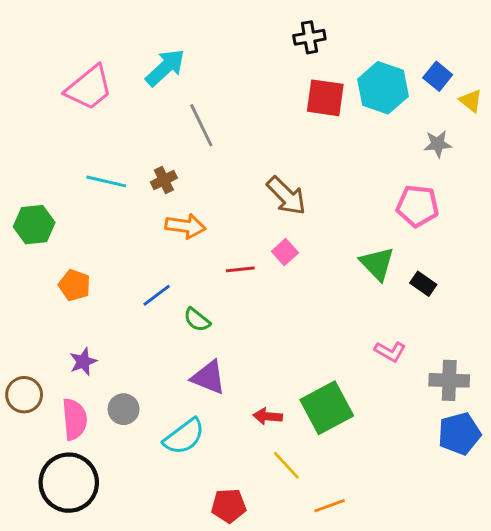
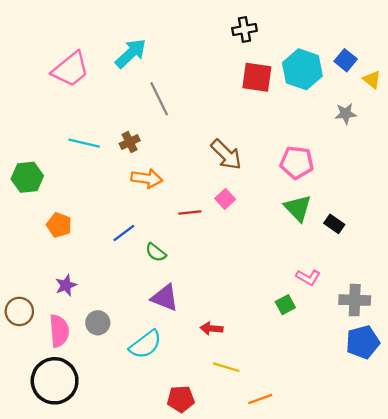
pink pentagon: (418, 206) -> (297, 163), moved
green square: (327, 408) -> (285, 305), moved, size x0.5
yellow line: (286, 465) -> (226, 367), turned -30

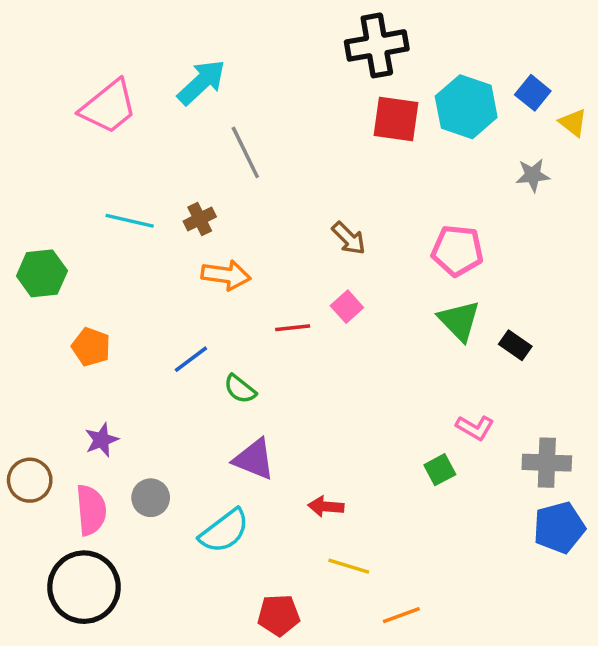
black cross: (244, 29) -> (377, 45), size x1.6
brown arrow: (226, 155) -> (349, 238), size x0.7

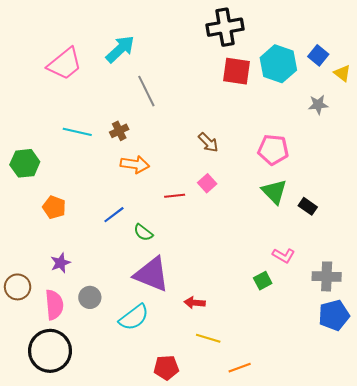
purple triangle: (254, 459) -> (152, 274), size x1.4

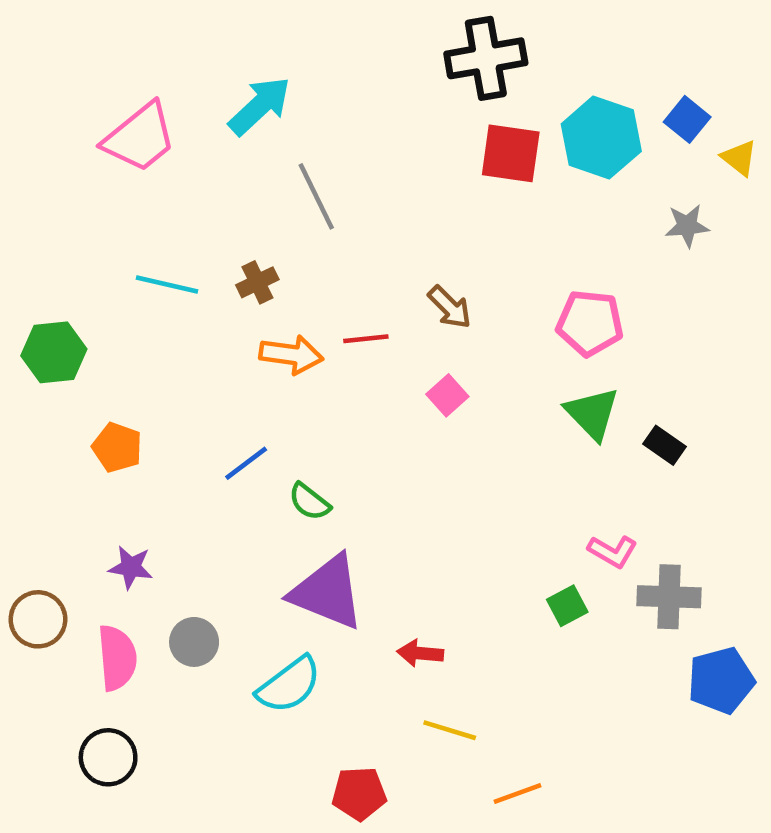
red line: (175, 196) -> (366, 339), moved
purple star: (60, 263) -> (131, 567), turned 30
gray cross: (327, 276) -> (669, 597), moved
black circle: (50, 351) -> (108, 757), size x0.6

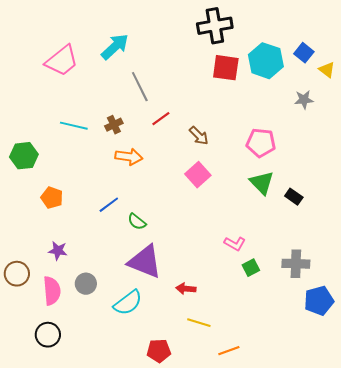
red line: (366, 339) -> (161, 119), moved, turned -30
pink square: (447, 395) -> (198, 175), size x1.4
pink L-shape: (613, 551) -> (235, 244), moved

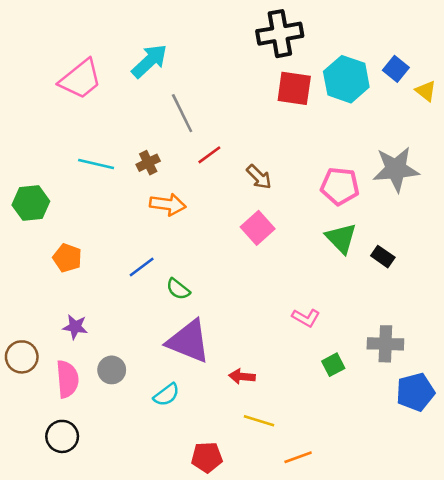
gray star: (304, 100) -> (396, 169), moved, size x1.8
green square: (251, 268) -> (333, 365), moved
cyan semicircle: (128, 303) -> (166, 395), size x0.7

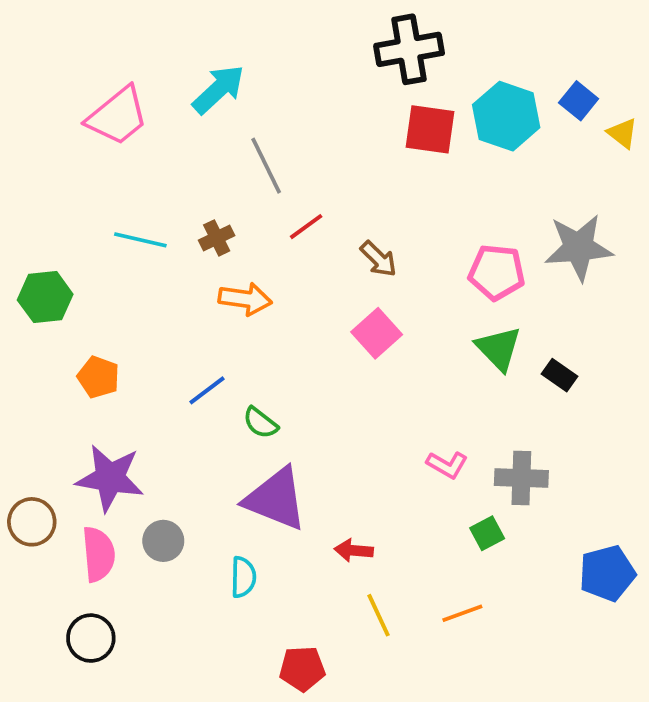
purple star: (75, 327) -> (110, 478), size x1.8
gray cross: (385, 344) -> (521, 478), moved
cyan semicircle: (166, 395) -> (243, 577), turned -52
yellow line: (259, 421) -> (379, 615), turned 48
orange line: (298, 457) -> (462, 613), moved

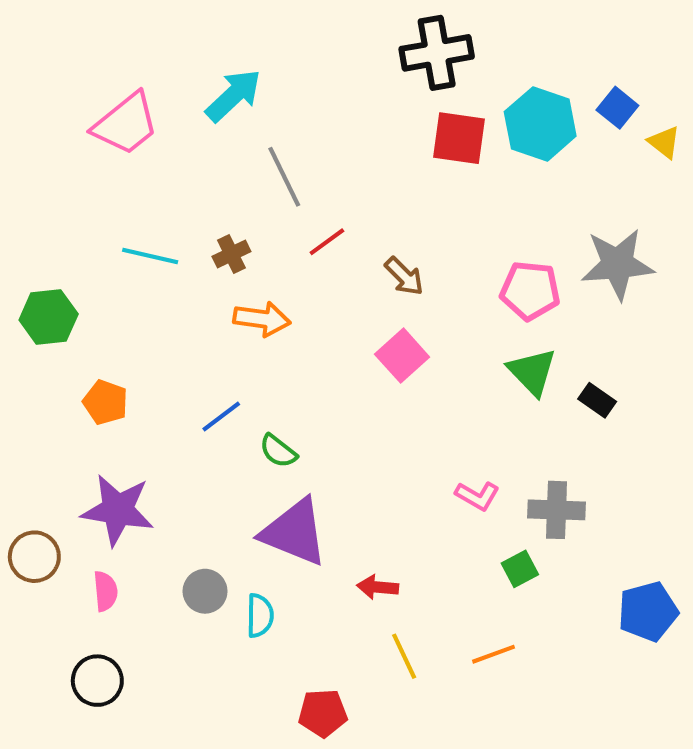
gray circle: (163, 541) -> (205, 591), moved
pink semicircle: (98, 554) -> (105, 591), size x0.7

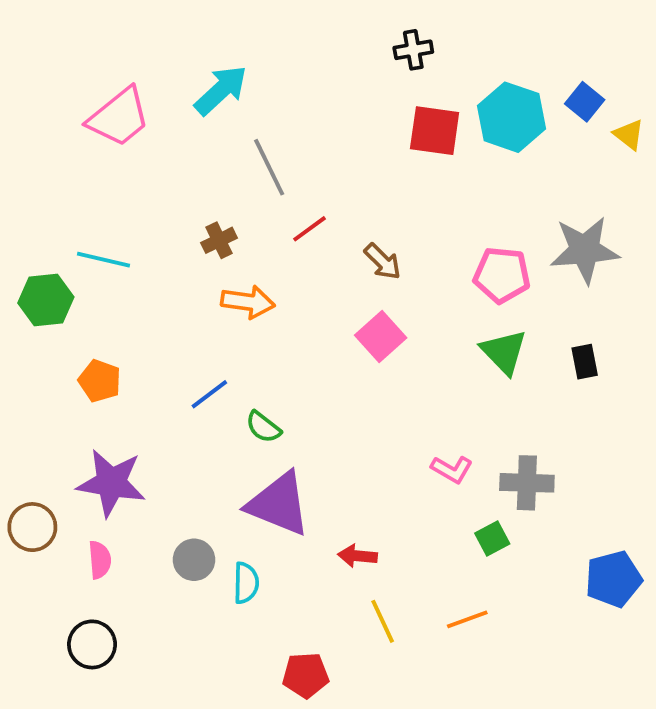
black cross: (437, 53) -> (413, 50), size x0.6
cyan line: (150, 256) -> (104, 260), moved
black rectangle: (597, 400) -> (585, 362), moved, turned 44

